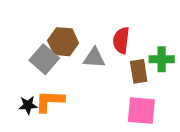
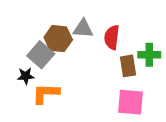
gray triangle: (94, 58) -> (83, 29), moved
black star: (28, 105) -> (26, 76), moved

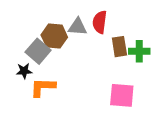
red semicircle: (112, 37) -> (100, 22), moved
brown rectangle: (128, 66) -> (119, 47), moved

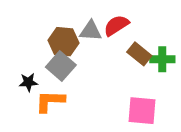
red semicircle: (100, 22) -> (116, 25), turned 50
brown rectangle: (119, 47) -> (139, 54), turned -42
gray square: (38, 51) -> (61, 66), moved

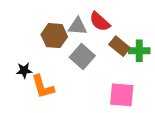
red semicircle: (116, 25) -> (100, 22), turned -105
gray square: (61, 66) -> (82, 56), moved
orange L-shape: (50, 101) -> (43, 87), turned -108

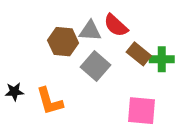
black star: (24, 70) -> (14, 92), moved

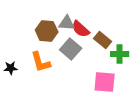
red semicircle: (116, 25) -> (81, 29), moved
green cross: (162, 59) -> (120, 54), moved
orange L-shape: (50, 101) -> (41, 62), moved

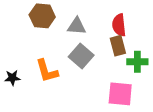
red semicircle: (81, 29) -> (119, 25), moved, turned 42
brown hexagon: (47, 31) -> (42, 16), moved
brown rectangle: (103, 40) -> (118, 46), turned 36

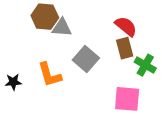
red semicircle: (119, 25) -> (126, 26), turned 135
gray triangle: (77, 26) -> (62, 28), moved
green cross: (137, 62) -> (145, 65), turned 30

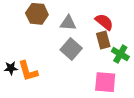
gray triangle: (62, 28) -> (68, 23), moved
orange L-shape: (50, 75) -> (28, 71), moved

